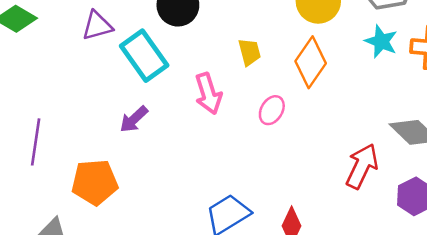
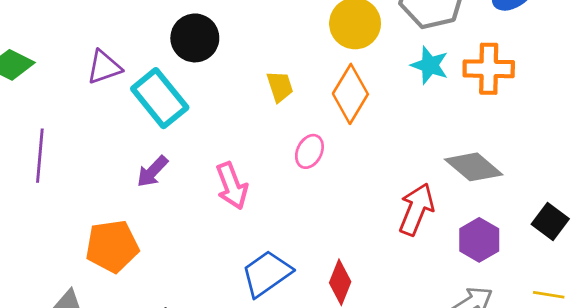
pink arrow: (208, 94) -> (232, 186), moved
purple line: (36, 142) -> (40, 156), moved

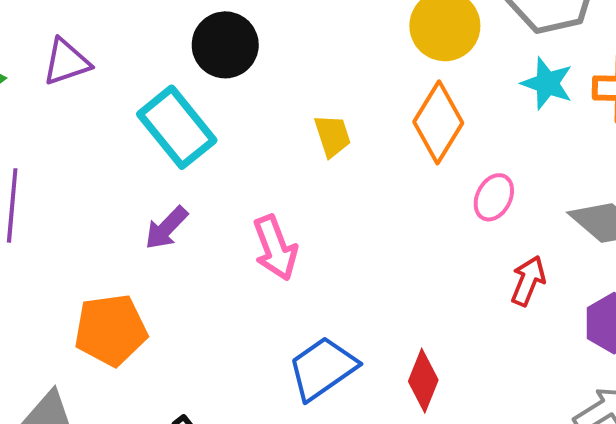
purple triangle: (104, 67) -> (66, 62), moved
yellow trapezoid: (280, 86) -> (332, 136), moved
pink ellipse: (309, 151) -> (494, 197), moved
red arrow: (416, 209) -> (528, 281), size x0.7

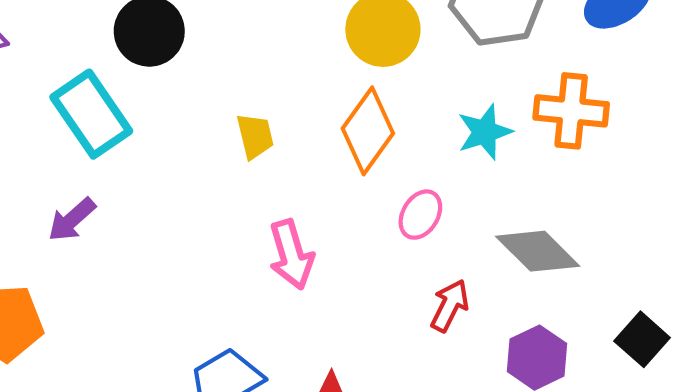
cyan star: (547, 83) -> (485, 132), moved, turned 30
pink arrow: (275, 248) -> (291, 255), moved

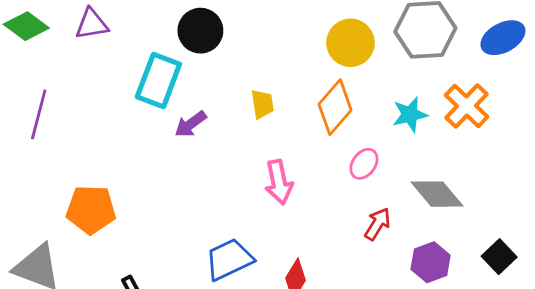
orange cross: (571, 111) -> (467, 106), turned 33
cyan rectangle: (91, 114) -> (158, 80), turned 50
purple arrow: (72, 220) -> (190, 124), moved

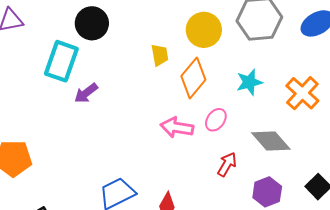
yellow trapezoid: (262, 104) -> (160, 55), moved
orange cross: (467, 106) -> (302, 93), moved
pink arrow: (279, 182) -> (177, 127), moved, turned 112

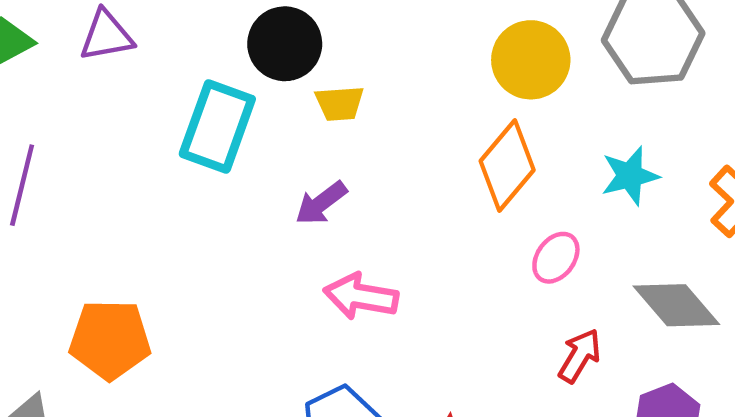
yellow trapezoid: (160, 55) -> (340, 103), moved, turned 95
purple arrow: (86, 93) -> (321, 203), moved
pink arrow: (177, 127) -> (361, 296), moved

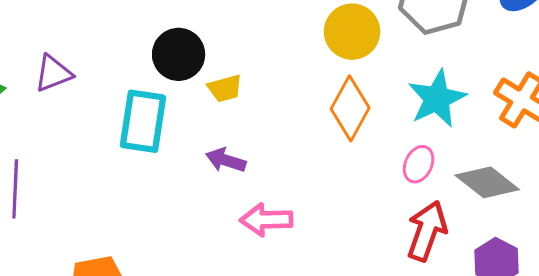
cyan star: (630, 176) -> (437, 99), size x1.4
purple arrow: (321, 203) -> (226, 160), turned 66
pink ellipse: (556, 258) -> (419, 164), moved
red arrow: (580, 356) -> (427, 231), size x1.5

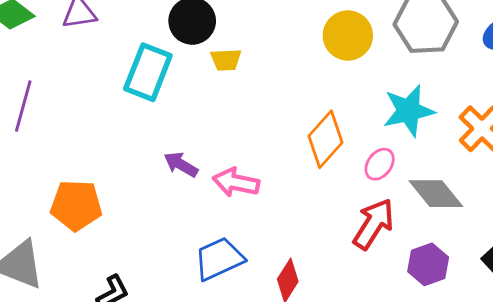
orange diamond: (350, 108) -> (325, 139), moved
purple arrow: (226, 160) -> (181, 164), moved

